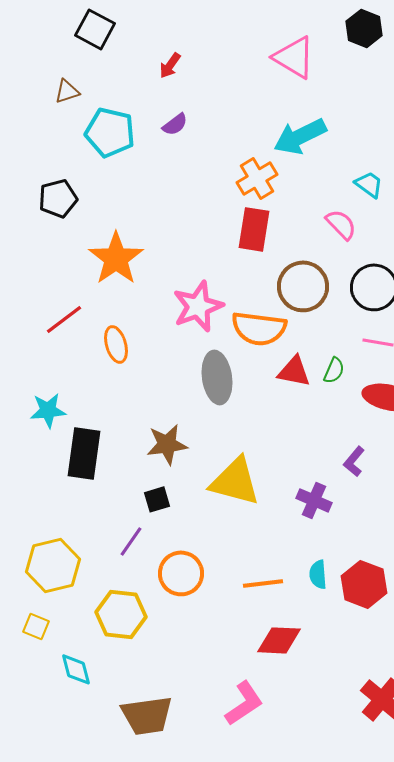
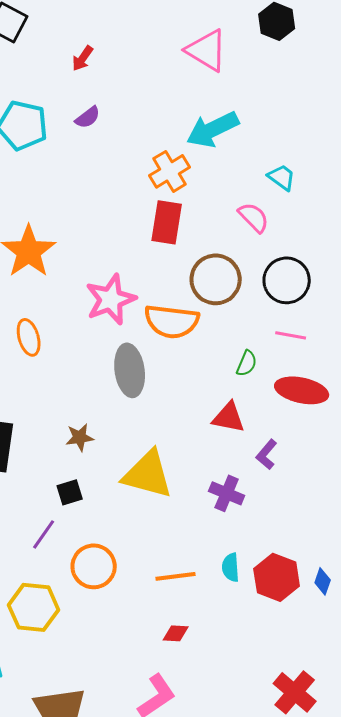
red triangle: (294, 371) -> (229, 417), moved
brown star: (167, 444) -> (80, 437), size x0.7
red diamond: (279, 640) -> (176, 633), moved, size x0.6

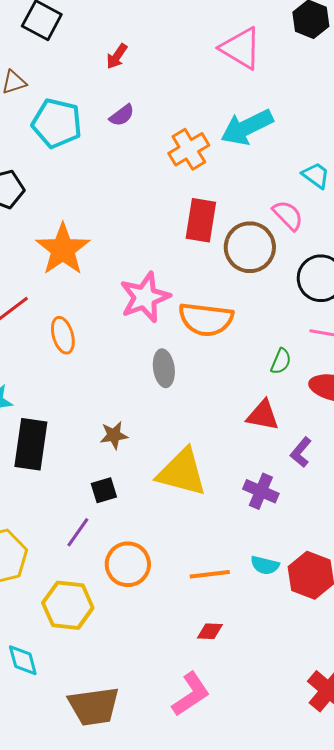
orange cross: (170, 171) -> (189, 149), moved
brown circle: (216, 279) -> (250, 247), moved
gray ellipse: (130, 370) -> (164, 368), size x0.7
cyan semicircle: (231, 567) -> (265, 565), turned -72

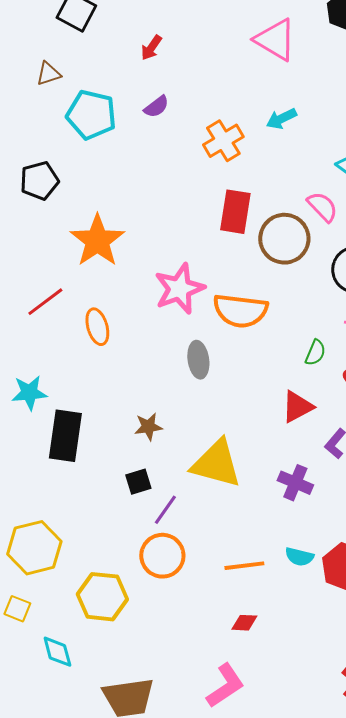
cyan arrow: (247, 127) -> (281, 119), size x0.6
red triangle: (263, 415) -> (297, 407), turned -39
purple line: (78, 532) -> (165, 510), moved

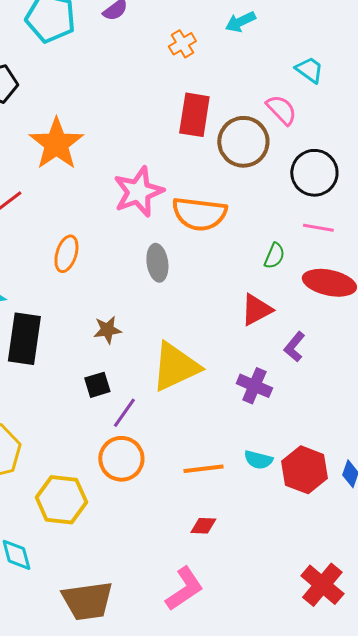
orange cross: (223, 141) -> (182, 44), size x0.7
orange ellipse: (97, 327) -> (66, 254), moved, turned 33
yellow triangle: (216, 464) -> (175, 367), turned -40

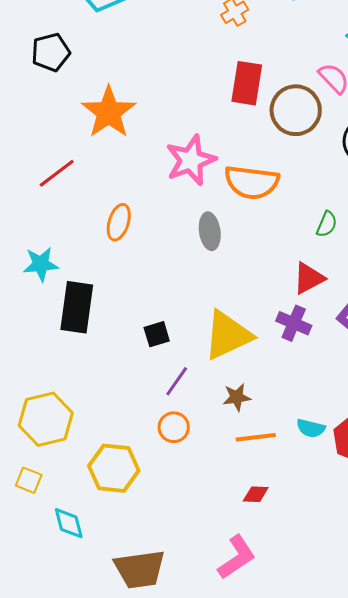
brown star: (107, 330) -> (237, 397), moved
black square: (97, 385) -> (157, 334), moved
purple cross: (254, 386) -> (294, 323), moved
orange circle: (121, 459) -> (174, 427), size x0.7

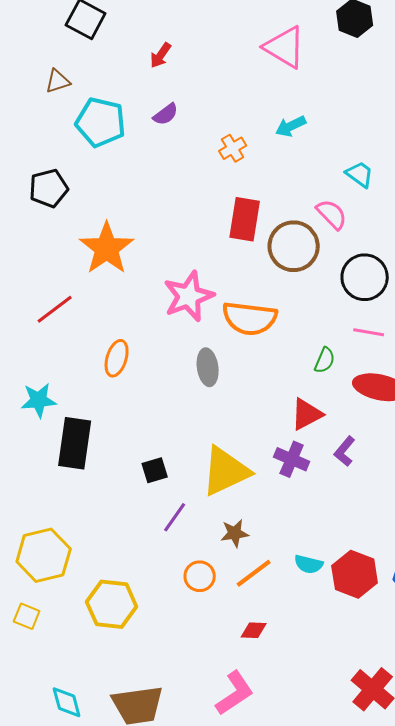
orange circle: (174, 427) -> (200, 576), moved
orange line: (256, 437) -> (254, 573), turned -30
cyan diamond: (69, 523) -> (67, 702), moved

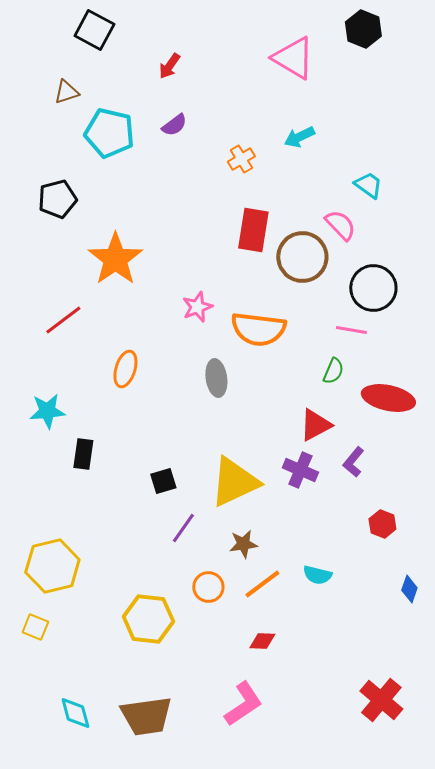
pink star: (189, 296) -> (197, 307), size x0.6
pink line: (369, 332) -> (351, 330), moved
black rectangle: (75, 443) -> (83, 454), size x0.6
red hexagon: (355, 574) -> (382, 524), moved, size x0.6
yellow hexagon: (112, 604) -> (148, 619), moved

